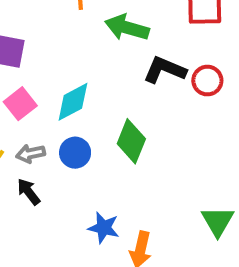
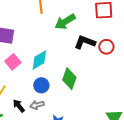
green arrow: (127, 28) -> (65, 22), turned -45
gray arrow: (31, 154) -> (37, 105), moved

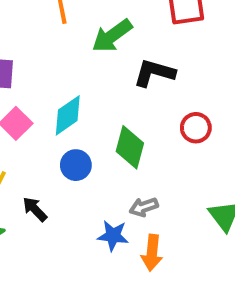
red circle: (106, 47) -> (196, 128), moved
gray arrow: (37, 105) -> (144, 207), moved

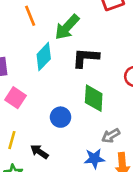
black L-shape: (154, 73) -> (86, 58), moved
cyan diamond: (68, 115) -> (44, 57), moved

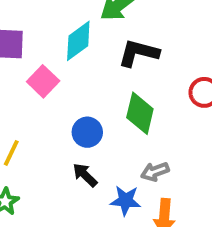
pink square: (16, 98) -> (43, 81), moved
black arrow: (39, 152) -> (85, 175), moved

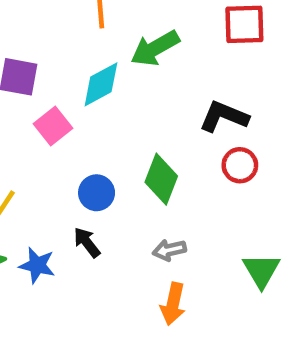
black L-shape: (138, 53) -> (224, 116), moved
blue star: (126, 201) -> (37, 265), moved

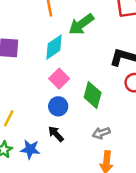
pink square: (53, 126) -> (59, 79), moved

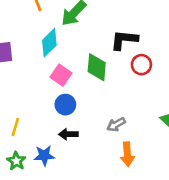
green diamond: (93, 95) -> (97, 67), moved
black arrow: (56, 134) -> (68, 134), turned -36

